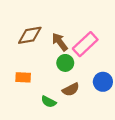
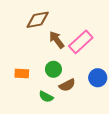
brown diamond: (30, 35) -> (38, 20), moved
green circle: (65, 63) -> (53, 69), moved

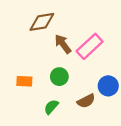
brown semicircle: (67, 85) -> (86, 101), moved
green semicircle: (46, 97) -> (51, 107), turned 104

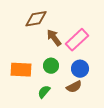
orange rectangle: (24, 81) -> (21, 70), size x1.5
blue circle: (108, 86) -> (80, 69), moved

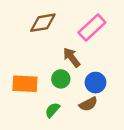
brown arrow: (54, 38) -> (72, 57), moved
pink rectangle: (77, 40) -> (92, 28), moved

